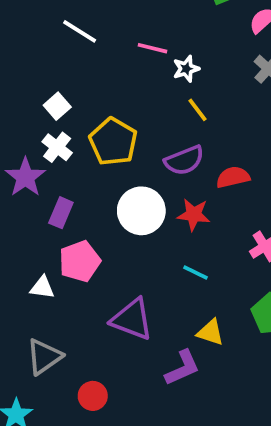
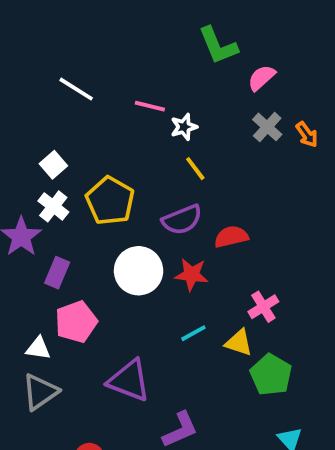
cyan line: (196, 273) -> (193, 333), turned -55
yellow triangle: (210, 332) -> (239, 343), moved
gray triangle: (44, 357) -> (40, 392), moved

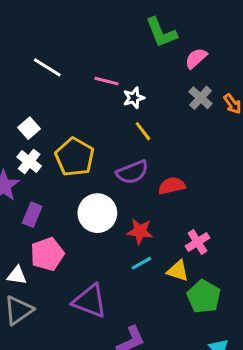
red star: (191, 275) -> (140, 231), moved

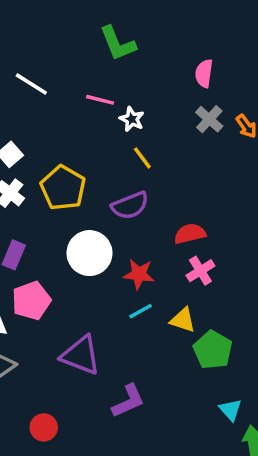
green L-shape: (161, 32) -> (118, 43), moved
pink semicircle: (196, 58) -> (204, 73), turned -40
white star: (134, 98) -> (132, 119), turned -30
red semicircle: (172, 186) -> (190, 234), moved
pink cross: (198, 242) -> (200, 271), moved

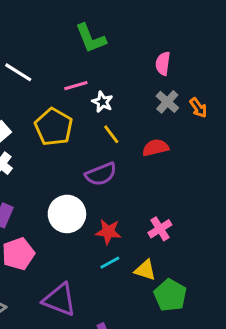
pink line: (100, 100) -> (76, 86), turned -30
yellow pentagon: (63, 188) -> (54, 127), moved
red semicircle: (190, 234) -> (156, 148), moved

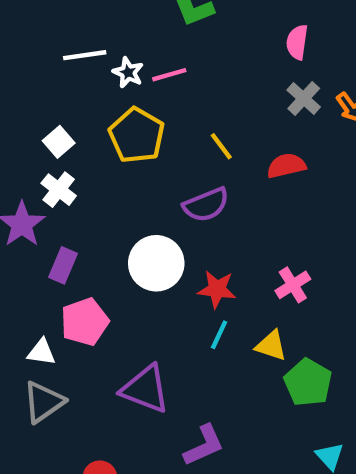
white line: (18, 72) -> (85, 55), turned -40
white star: (102, 102) -> (128, 73), moved
cyan line: (110, 263) -> (219, 335), turned -36

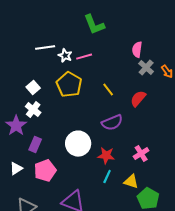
pink semicircle: (297, 42) -> (137, 50), moved
red semicircle: (286, 166) -> (138, 99), turned -36
purple semicircle: (206, 205) -> (112, 123), moved
white triangle: (41, 352) -> (16, 169), moved, turned -40

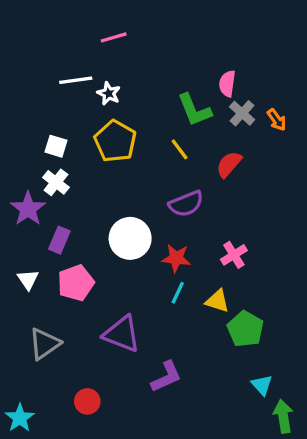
green L-shape: (94, 25) -> (194, 110), moved
pink line: (84, 57) -> (114, 37), moved
white square: (33, 88) -> (56, 146), turned -32
white triangle: (16, 169) -> (28, 280), turned -32

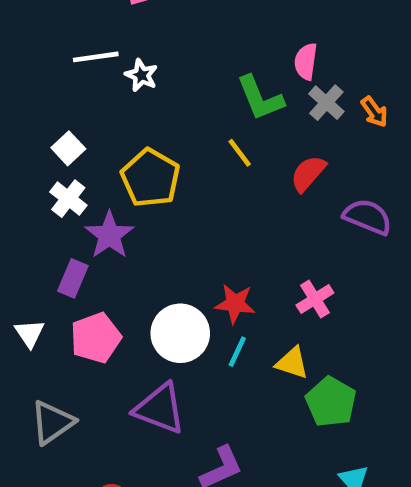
yellow pentagon: (115, 141) -> (151, 178), moved
white square: (56, 146) -> (68, 148), turned 30
purple semicircle: (186, 204) -> (367, 217), moved, turned -136
purple star: (28, 209) -> (109, 235), moved
white circle: (130, 238) -> (180, 333), moved

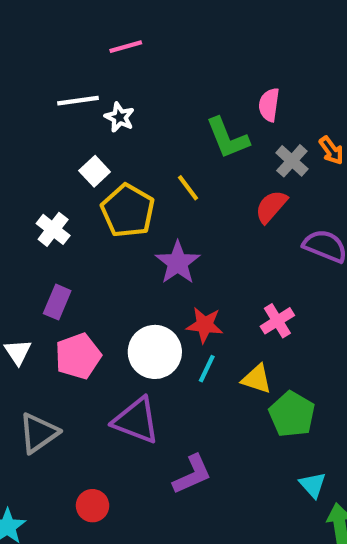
gray cross: (326, 103) -> (292, 161), moved
white square: (68, 148) -> (95, 171), moved
yellow line: (240, 153) -> (188, 188), moved
purple star: (109, 235) -> (178, 263), moved

